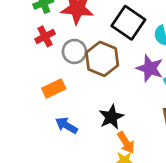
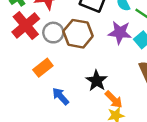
red cross: (45, 36) -> (26, 25), size x1.6
blue arrow: (67, 125) -> (61, 96), turned 30

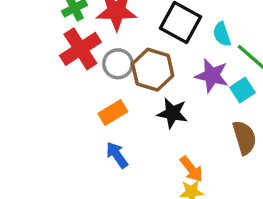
orange rectangle: (43, 68) -> (113, 113), moved
black star: (97, 81) -> (172, 113), moved, turned -30

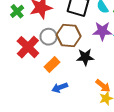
red cross: (80, 49) -> (28, 47), moved
blue arrow: (117, 155) -> (60, 88), turned -63

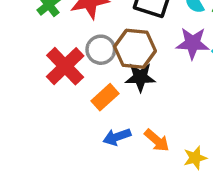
black star: (85, 57) -> (140, 77), moved
orange arrow: (103, 86) -> (157, 140), moved

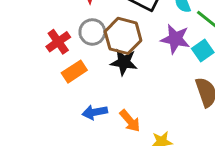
red cross: (65, 66) -> (58, 42), size x0.7
orange rectangle: (105, 97) -> (74, 72), moved

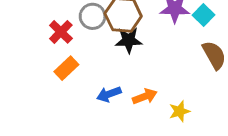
orange rectangle: (74, 72) -> (66, 68), moved
orange arrow: (130, 121) -> (145, 96), turned -60

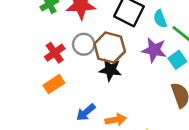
blue arrow: (109, 94) -> (86, 112), turned -30

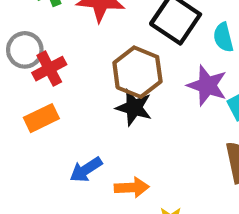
gray circle: (84, 44) -> (25, 50), moved

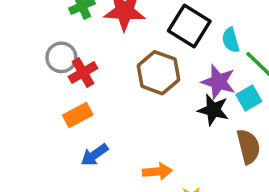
black star: (134, 108) -> (213, 110), moved
blue arrow: (86, 170) -> (95, 155), moved

